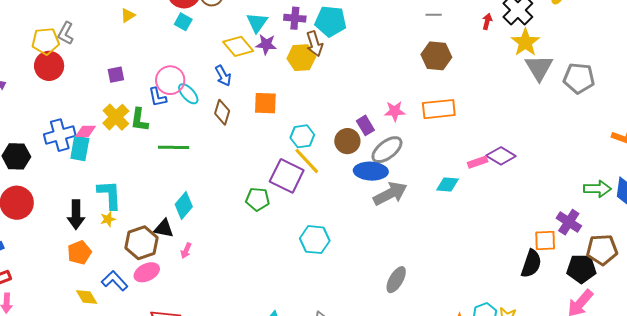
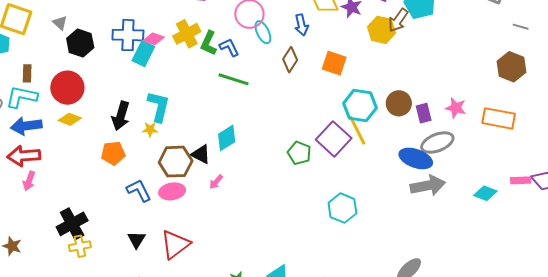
brown arrow: (315, 44) -> (398, 20), turned 35
blue L-shape: (157, 97) -> (229, 47), moved, turned 150
cyan hexagon: (302, 136) -> (360, 106), size x1.4
brown circle: (347, 141) -> (399, 103), moved
yellow diamond: (87, 297) -> (70, 119), moved, turned -55

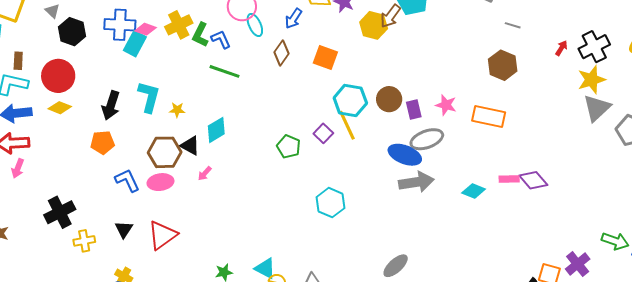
blue arrow: (301, 25) -> (294, 19), turned 45
yellow star: (150, 129) -> (177, 110), moved
purple square: (334, 139) -> (323, 133), size x0.6
yellow cross: (80, 246) -> (84, 241), moved

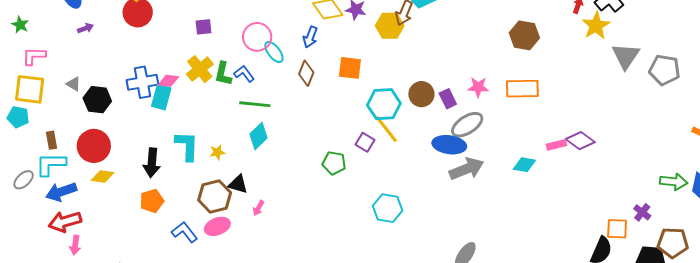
yellow star: (591, 80) -> (596, 26), moved
cyan diamond: (216, 130) -> (259, 136), moved
purple cross: (578, 264) -> (642, 212), size x0.7

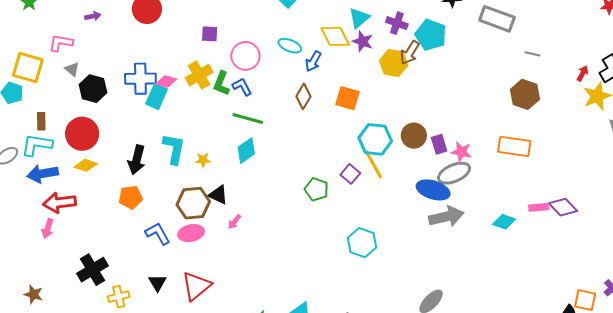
pink circle: (257, 37) -> (245, 56), moved
cyan ellipse: (274, 52) -> (290, 46), moved, turned -40
pink L-shape: (34, 56) -> (61, 43), moved
pink star: (478, 87) -> (461, 152), moved
red arrow: (65, 222) -> (60, 203), moved

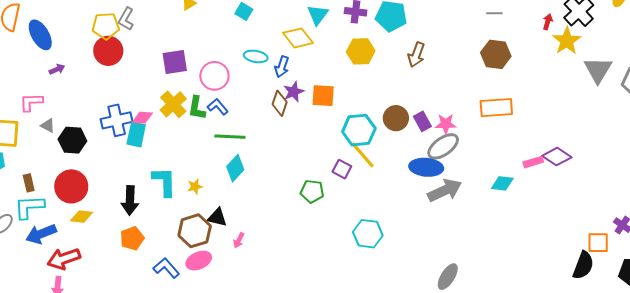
purple square: (210, 34) -> (175, 62), size x1.5
purple star: (363, 41) -> (294, 92), moved, turned -30
brown arrow: (410, 53) -> (416, 55), moved

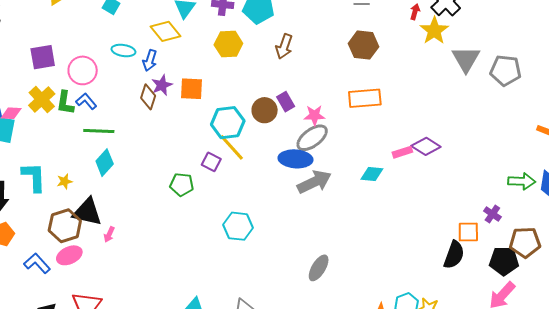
purple rectangle: (422, 121) -> (286, 102), moved
black triangle: (217, 217) -> (87, 212), size x1.5

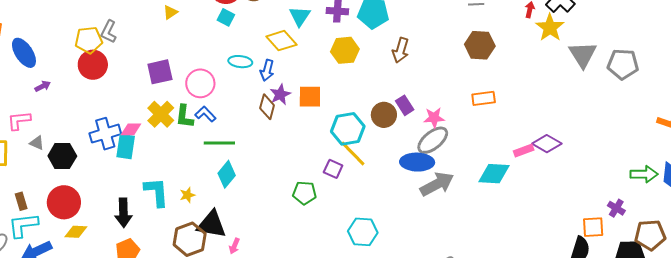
orange rectangle: (365, 98) -> (484, 98), size x0.7
cyan diamond: (372, 174) -> (494, 174), size x1.4

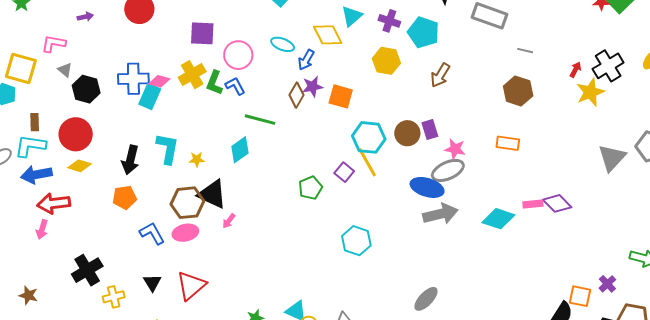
gray triangle: (583, 55) -> (612, 158), moved
green line: (219, 143) -> (260, 120), moved
green pentagon: (305, 193) -> (310, 188), turned 30

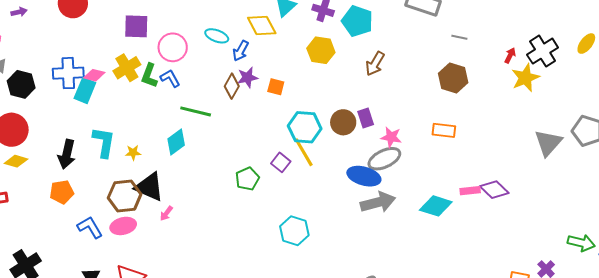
orange square: (341, 96) -> (276, 87), size x0.7

